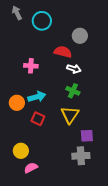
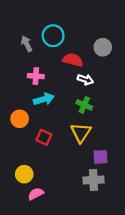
gray arrow: (17, 13) -> (27, 44), moved
cyan circle: (42, 21) -> (53, 36), moved
gray circle: (80, 36) -> (103, 47), moved
cyan arrow: (37, 97) -> (44, 99), moved

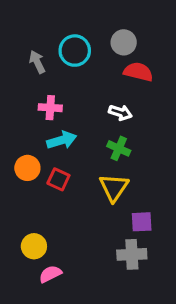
gray circle: (103, 47) -> (124, 42), moved
red semicircle: (73, 60) -> (138, 72), moved
red square: (44, 137) -> (58, 179), moved

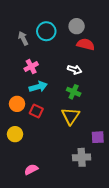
pink cross: (50, 108) -> (31, 67), turned -32
purple square: (142, 222) -> (98, 137), moved
yellow circle: (34, 246) -> (15, 134), moved

